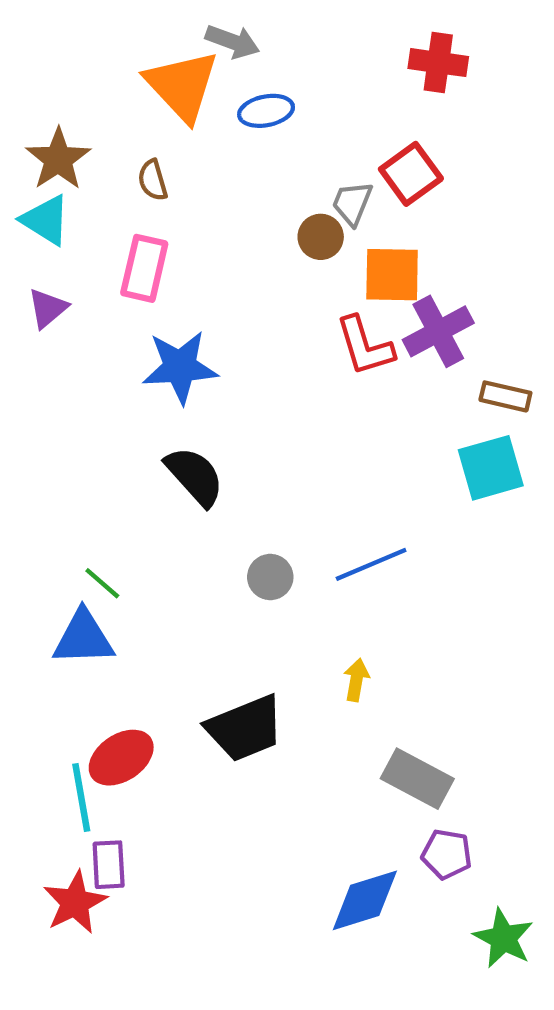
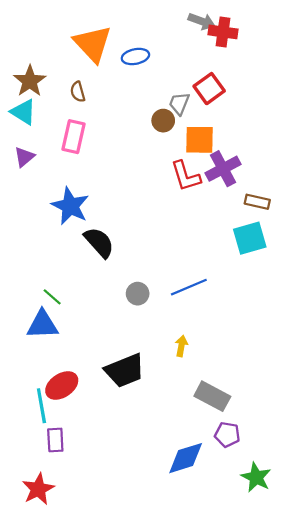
gray arrow: (232, 42) -> (202, 21), moved
blue star: (180, 367) -> (70, 206), moved, turned 30
red star: (75, 902) -> (38, 489), moved

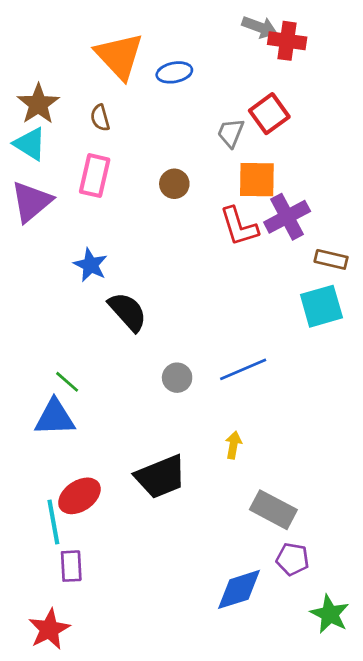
brown circle: (163, 121) -> (174, 184), moved
purple triangle: (24, 157) -> (31, 202), size x1.6
blue star: (70, 206) -> (90, 265), size x0.7

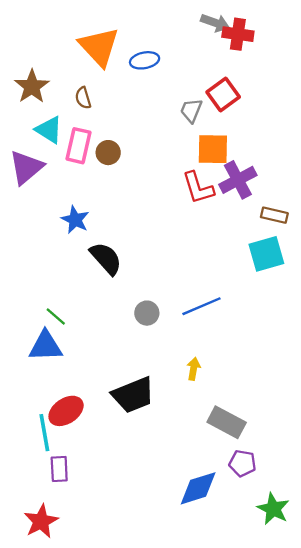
cyan triangle: (30, 144) -> (49, 130), moved
brown circle: (174, 184) -> (108, 153), moved

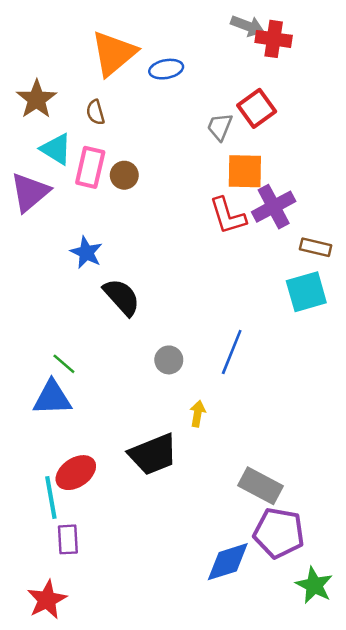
orange triangle: (99, 47) -> (114, 53), turned 33
blue line: (201, 306) -> (232, 352), turned -45
yellow arrow: (194, 369) -> (198, 414), moved
purple pentagon: (242, 463) -> (279, 533), size x1.6

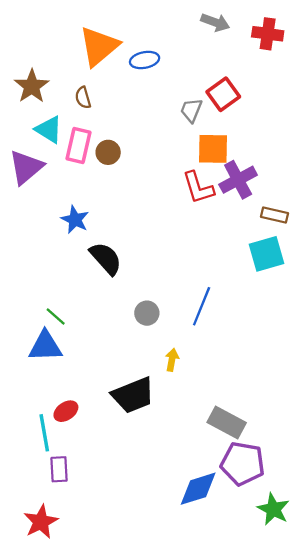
red cross: (274, 39) -> (268, 34), moved
red ellipse: (76, 473) -> (66, 411), size x0.7

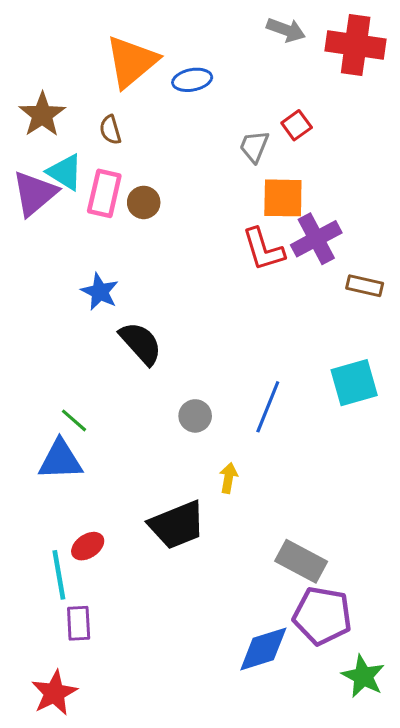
red cross: (268, 34) -> (356, 45), size x1.4
red square: (223, 94) -> (297, 125), size x0.7
purple triangle: (26, 167) -> (35, 193), moved
cyan square: (267, 254) -> (354, 383), moved

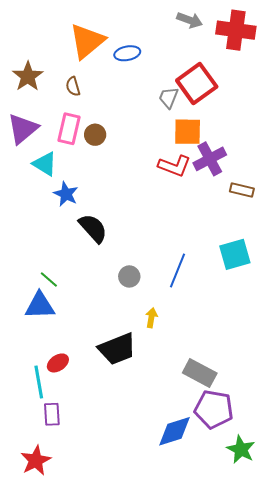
red square: (297, 125) -> (197, 83), size x2.0
cyan triangle: (65, 172) -> (45, 164), moved
red L-shape: (263, 249) -> (175, 166), turned -52

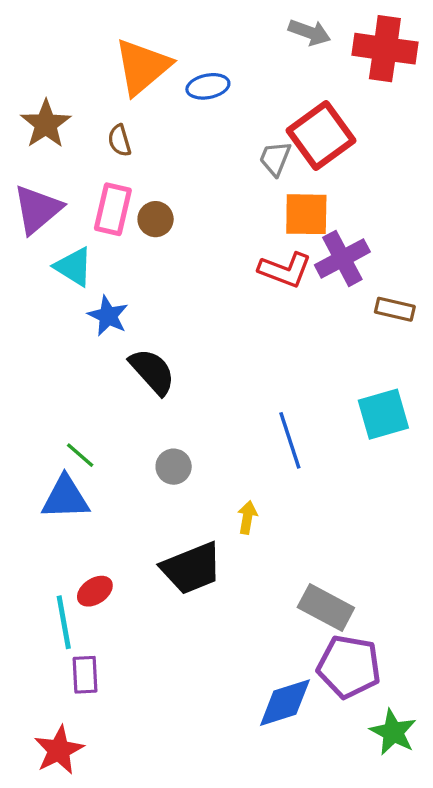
blue line: (178, 270) -> (290, 440), turned -40
gray circle: (129, 276) -> (174, 467), moved

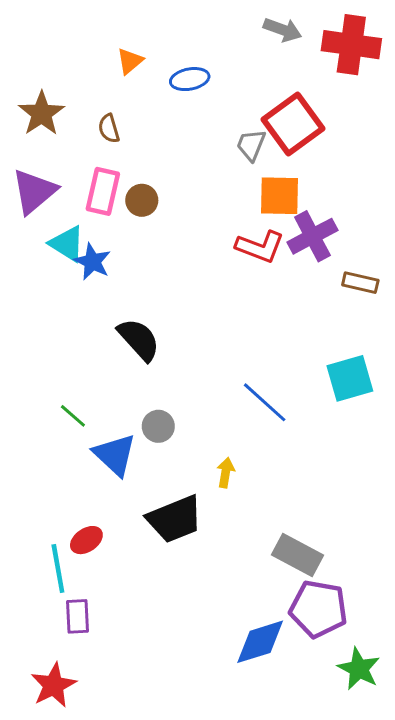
orange triangle: (142, 67) -> (130, 61), size x0.5
blue star: (108, 316) -> (92, 262), moved
blue line: (290, 440) -> (265, 402), turned -30
blue triangle: (65, 498) -> (115, 455), moved, turned 45

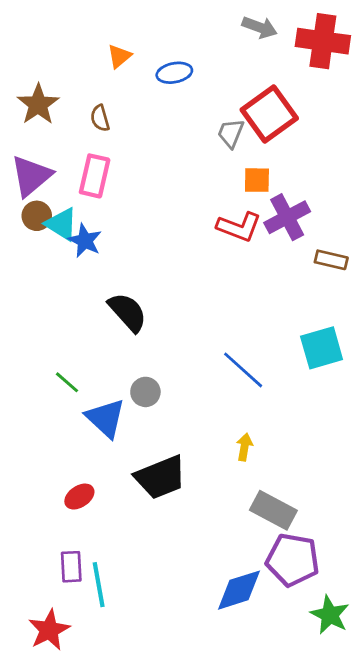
orange square: (280, 196) -> (257, 180), size x0.7
brown circle: (142, 200) -> (37, 216), moved
yellow arrow: (226, 473) -> (245, 447), moved
cyan line: (58, 568) -> (99, 585), moved

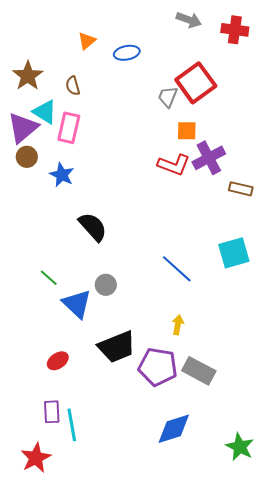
red cross: (323, 41) -> (235, 30), size x0.7
cyan triangle: (62, 224) -> (45, 112), moved
purple pentagon: (293, 560) -> (158, 367), moved

